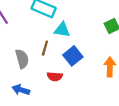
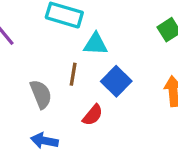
red semicircle: (55, 77) -> (93, 115), turned -48

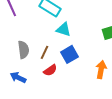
brown line: (73, 74) -> (44, 52), moved

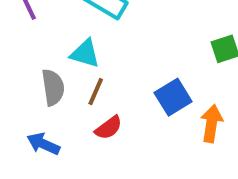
cyan triangle: (63, 29) -> (85, 54), moved
blue square: (69, 54) -> (173, 97), moved

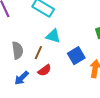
cyan triangle: (85, 54) -> (53, 36), moved
blue arrow: (43, 144) -> (22, 78), moved, turned -70

